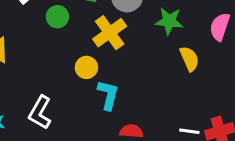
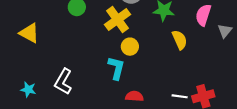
yellow circle: (86, 67) -> (130, 47), moved

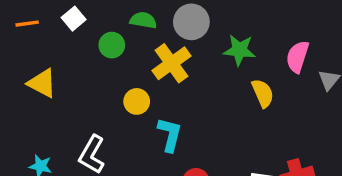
yellow circle: (130, 47) -> (137, 101), moved

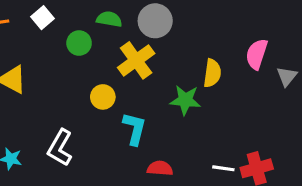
green star: (239, 50) -> (185, 100), moved
yellow semicircle: (263, 93) -> (212, 73), moved, turned 32

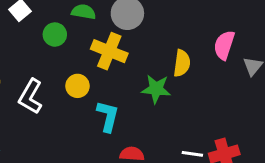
yellow cross: (136, 60) -> (109, 51), turned -32
white L-shape: (60, 148) -> (31, 96), moved

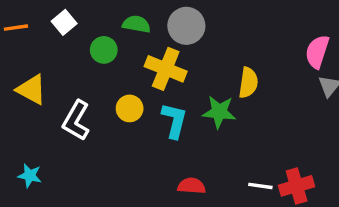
pink semicircle: (224, 45) -> (317, 52), moved
cyan L-shape: (108, 116) -> (174, 121), moved

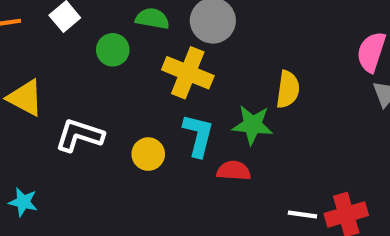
yellow circle: (130, 108) -> (148, 154), moved
white L-shape: (76, 121) -> (79, 135), turned 78
red semicircle: (192, 186) -> (234, 171), moved

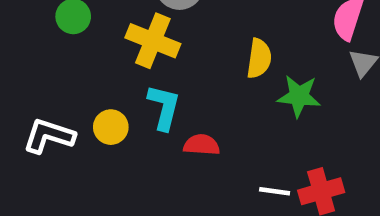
green star: (252, 125) -> (299, 96), moved
white L-shape: (79, 135) -> (49, 136), moved

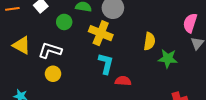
yellow circle: (111, 127) -> (53, 74), moved
white L-shape: (49, 136) -> (50, 50), moved

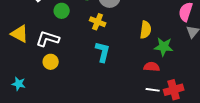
yellow cross: (101, 33) -> (98, 22), size x0.7
red semicircle: (123, 81) -> (152, 67), moved

